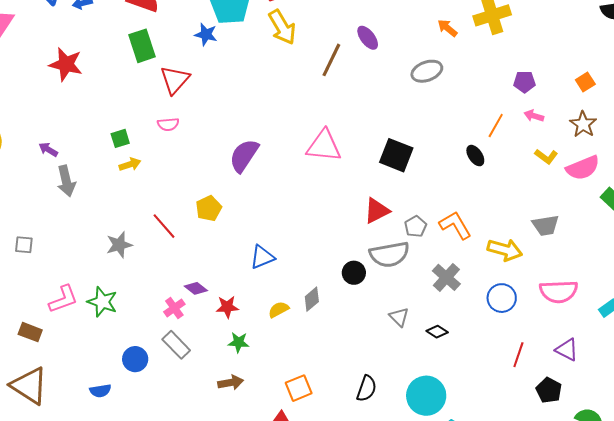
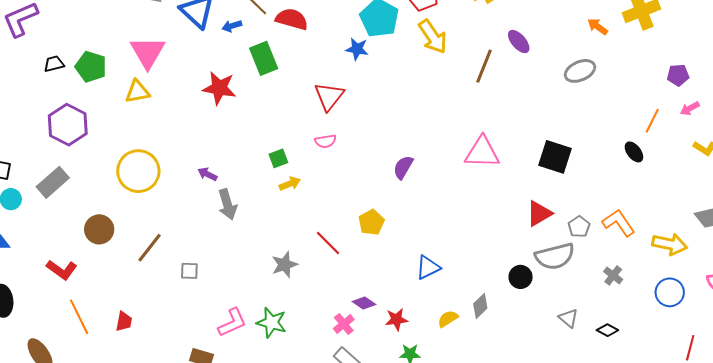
green rectangle: (142, 46) -> (264, 58), moved
pink arrow: (534, 116) -> (690, 108), turned -42
purple semicircle: (244, 156) -> (403, 167), size x0.7
gray cross: (446, 277) -> (613, 275), size x0.7

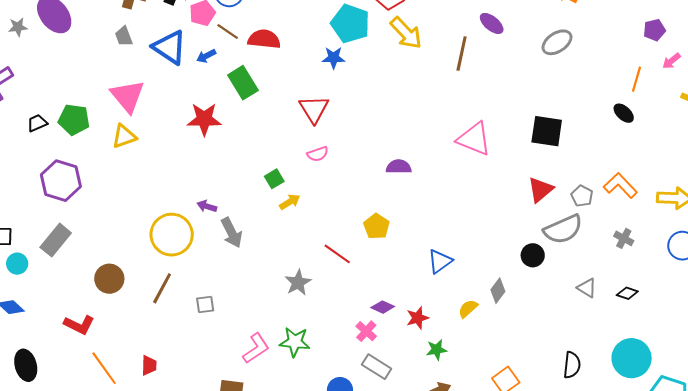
pink triangle: (482, 152) -> (474, 139), turned 30
purple semicircle: (403, 167) -> (399, 167), turned 70
yellow circle: (138, 171) -> (172, 235), moved

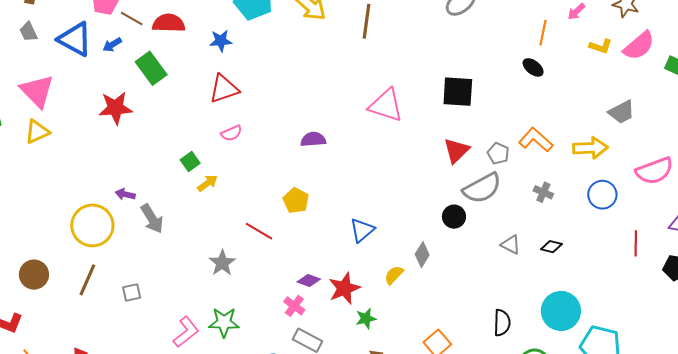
blue star: (334, 58) -> (221, 41), moved
red triangle: (314, 109) -> (224, 89), turned 48
red star: (417, 318) -> (344, 288), size x1.4

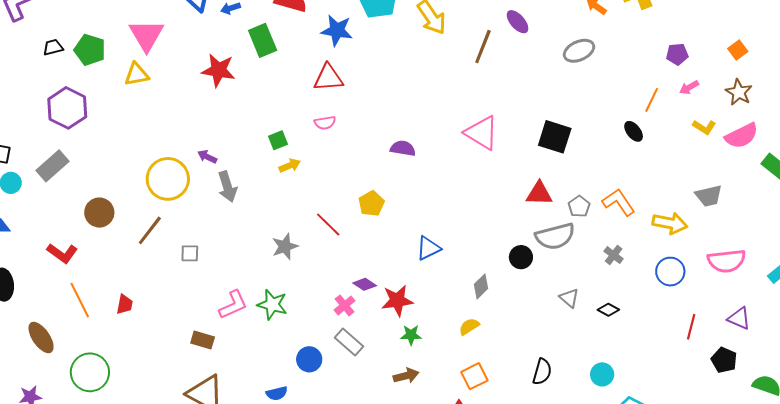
blue star: (221, 41) -> (337, 30), size x1.4
red triangle: (456, 151) -> (539, 194), turned 32
yellow semicircle: (394, 275) -> (469, 326), moved
cyan circle: (561, 311) -> (602, 374), size x0.6

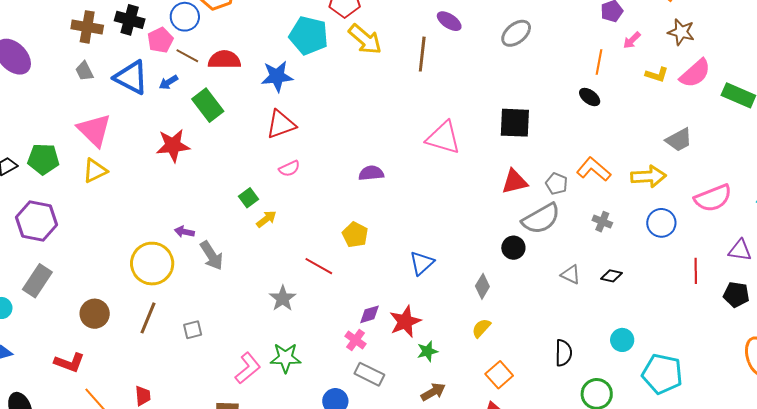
purple diamond: (365, 284) -> (369, 314), turned -35

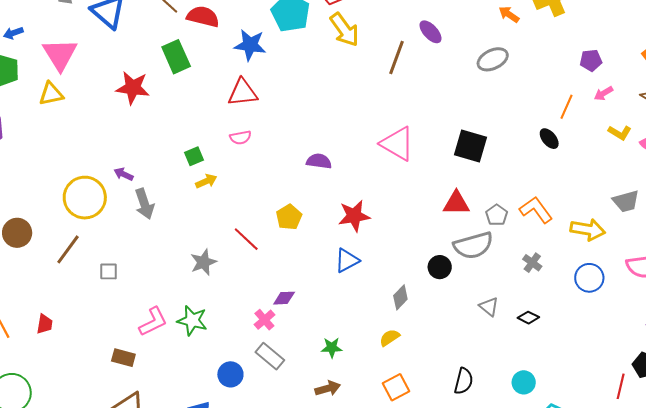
blue arrow: (168, 82) -> (13, 33), moved
red line: (696, 271) -> (621, 386), moved
red star: (405, 322) -> (354, 216), moved

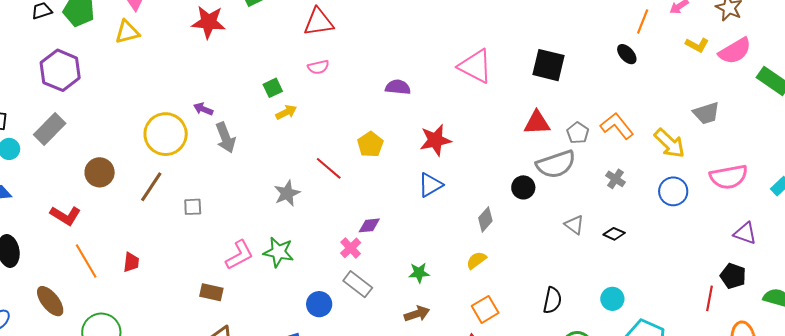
yellow arrow: (588, 230) -> (669, 143), turned 36

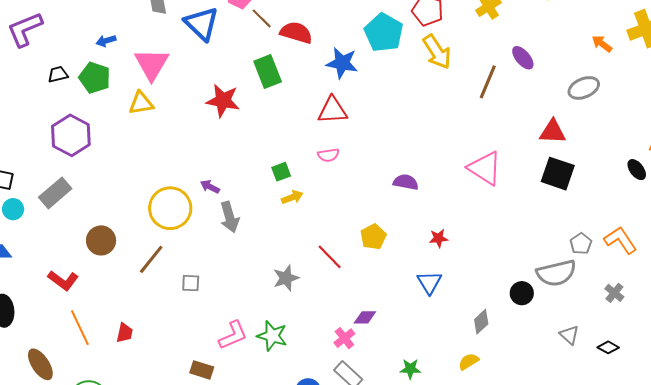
red triangle: (537, 123) -> (553, 132), moved
red star: (435, 140) -> (439, 238), size x0.6
blue triangle: (430, 185) -> (429, 282), turned -36

